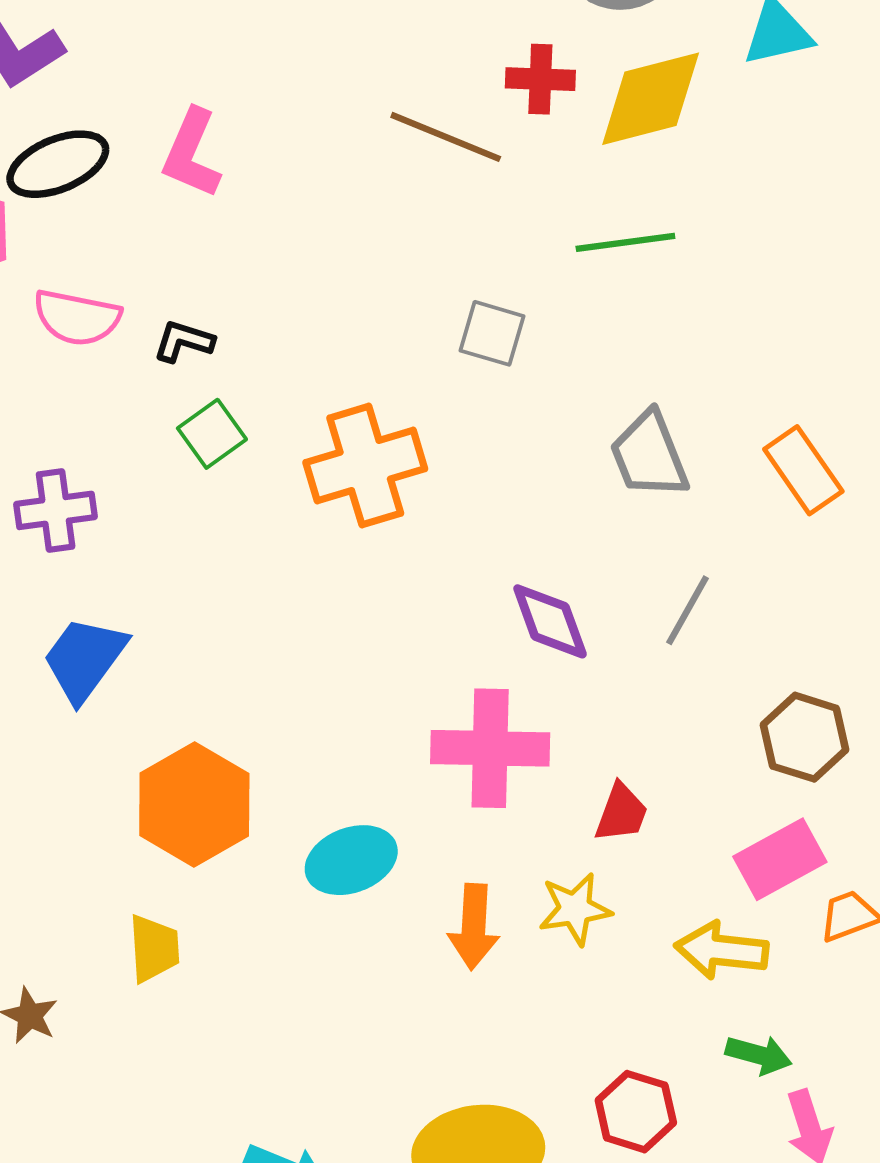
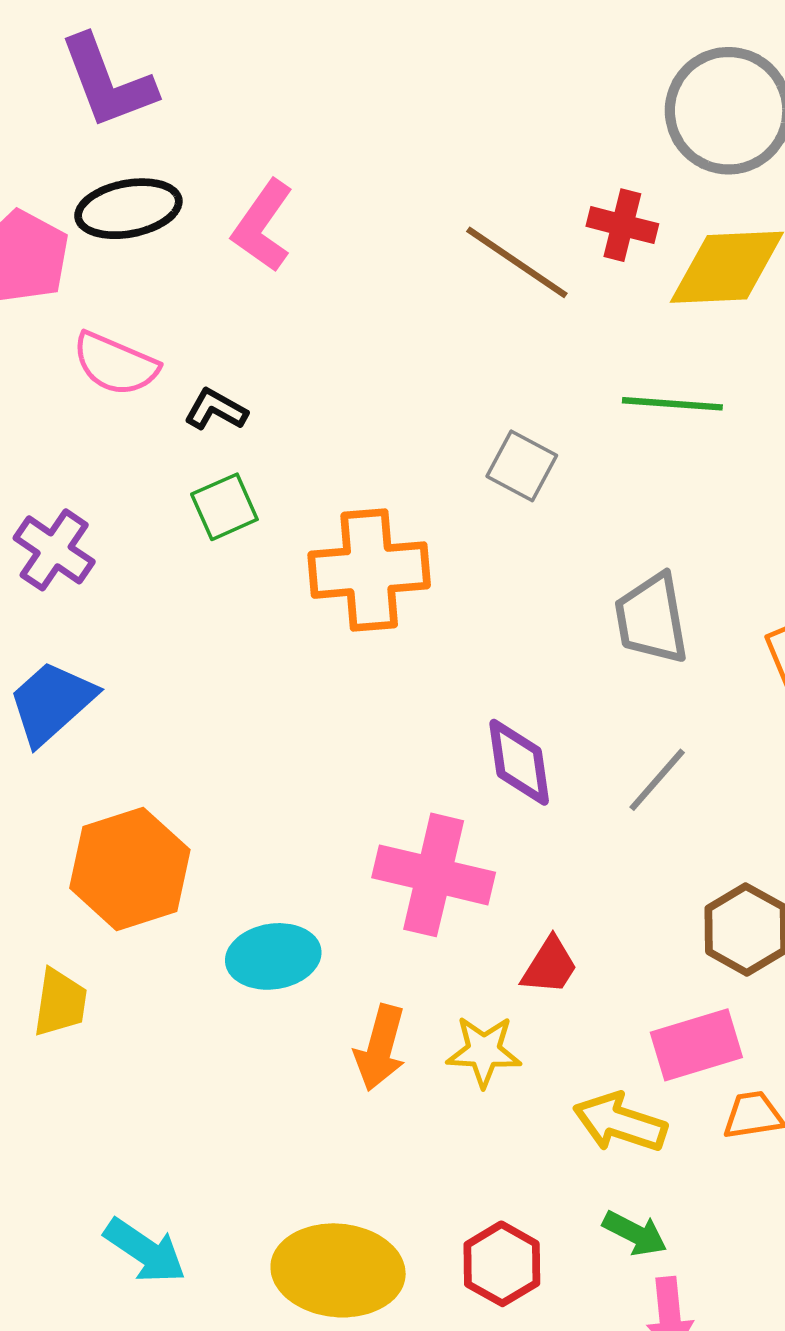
purple cross: (56, 510) -> (54, 550), turned 30

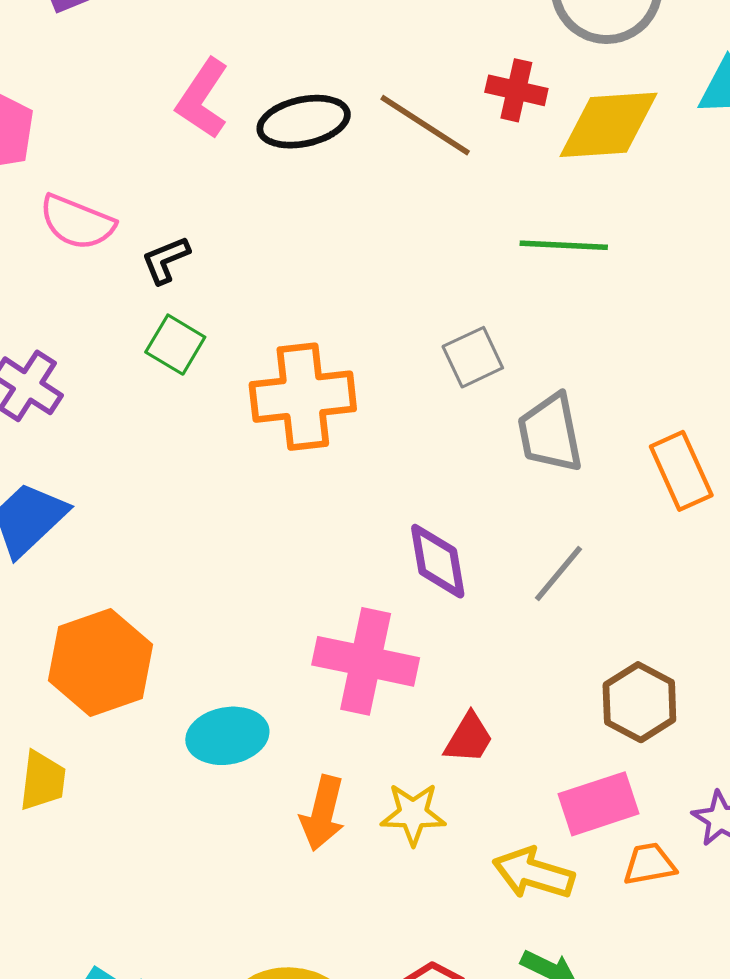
black ellipse: (128, 209) -> (304, 122), moved
black L-shape: (216, 410) -> (166, 260), turned -50
gray square: (522, 466) -> (473, 357), moved, turned 38
green square: (224, 507) -> (175, 345), turned -34

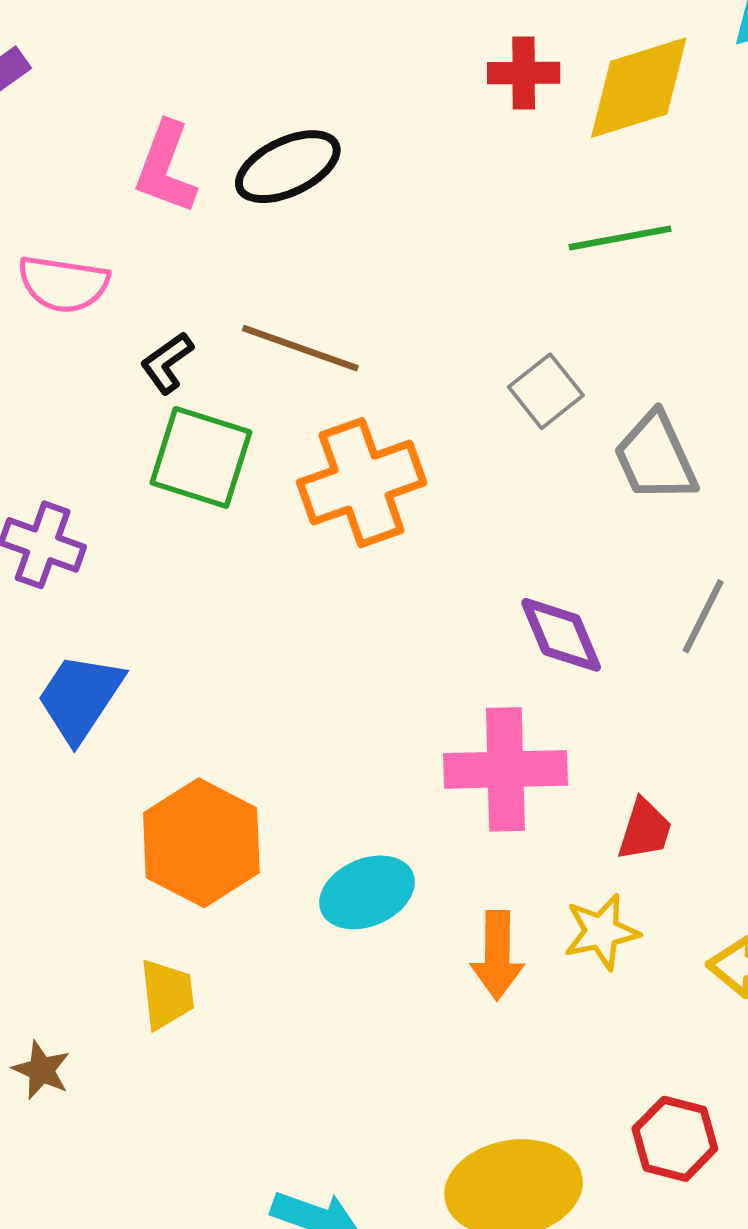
brown line: (425, 125) -> (300, 348), moved
pink semicircle: (77, 222) -> (63, 284), moved
green square: (175, 345) -> (201, 457), size x1.5

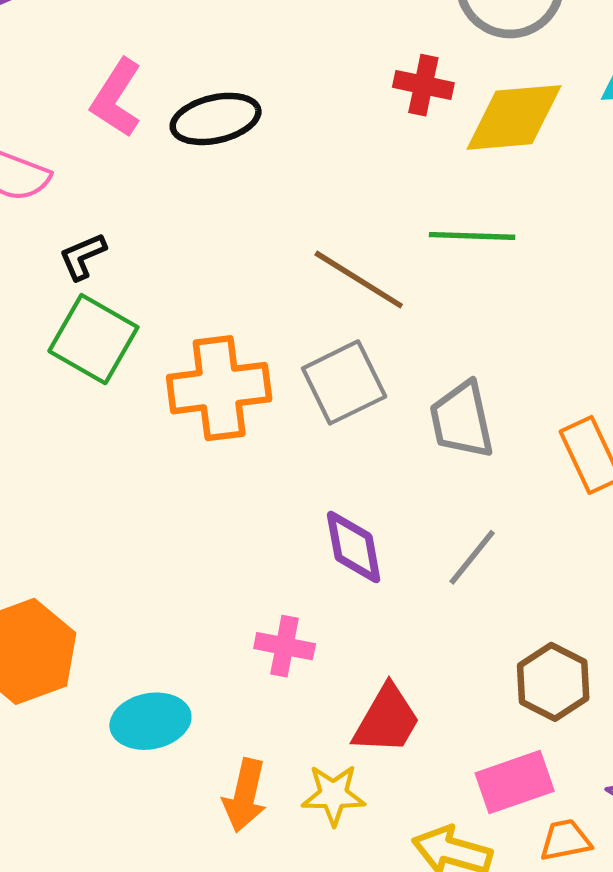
brown line: (300, 348) -> (359, 280), moved
gray square: (546, 391) -> (344, 382), moved, size x1.4
pink cross: (505, 769) -> (285, 646), size x0.6
red trapezoid: (645, 830) -> (387, 720), size x1.4

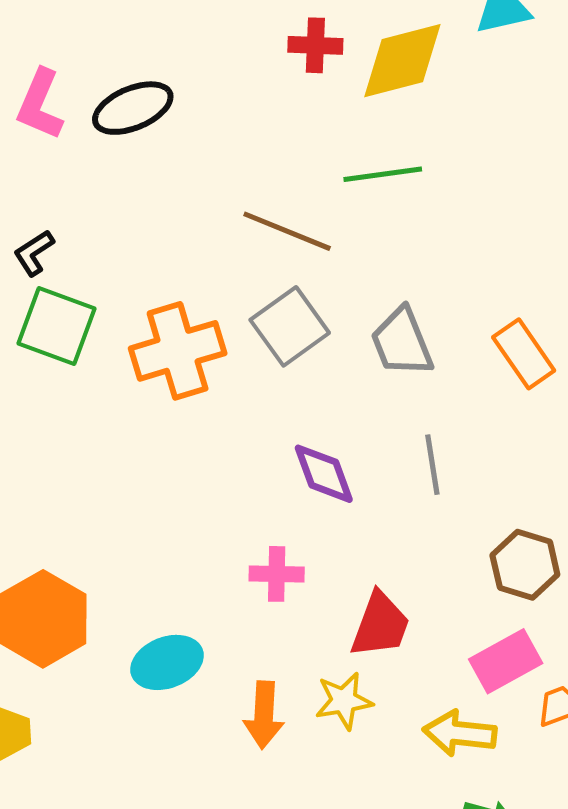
gray line: (472, 557) -> (432, 465), turned -38

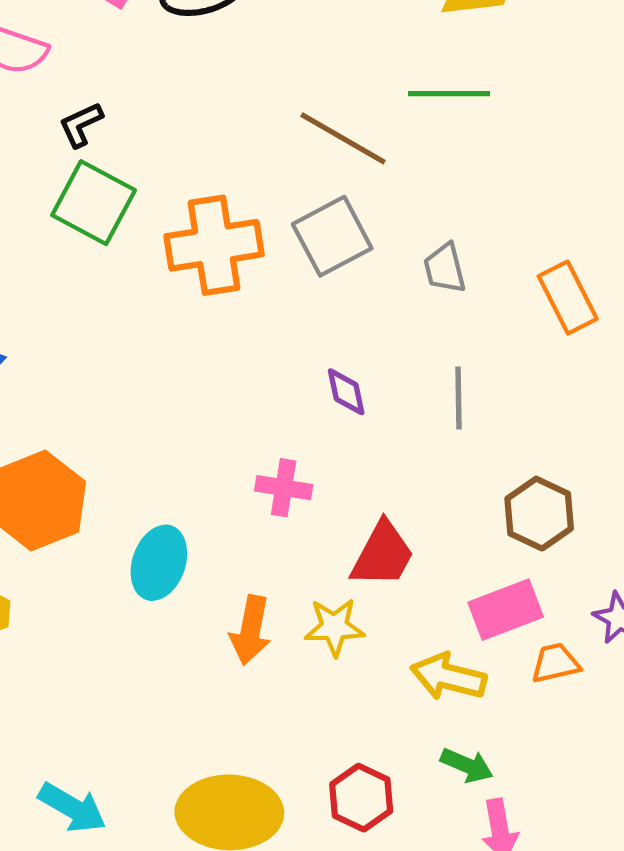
gray trapezoid: (402, 342) -> (445, 268), size x0.7
purple diamond: (324, 474) -> (346, 392), size x0.7
cyan ellipse: (167, 662) -> (159, 563), turned -58

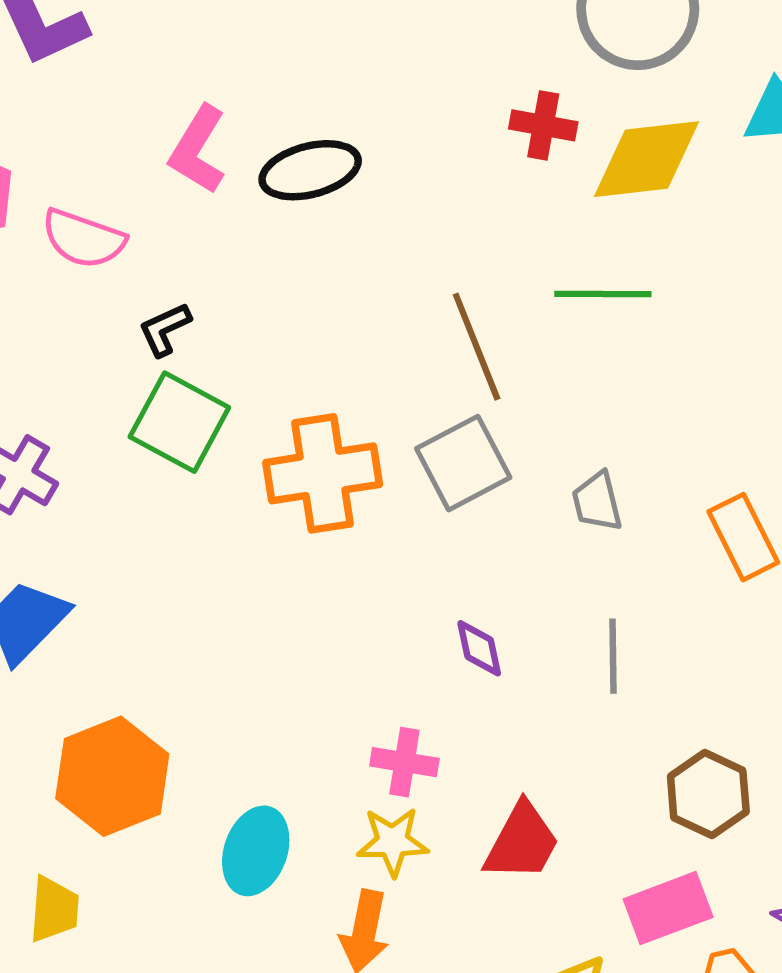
brown line: (343, 138) -> (477, 347), turned 38
yellow star: (334, 627) -> (393, 842), moved

